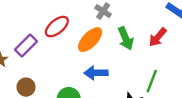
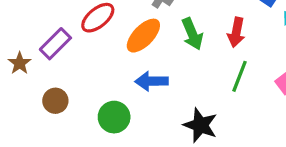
red arrow: (158, 37) -> (236, 32), turned -30
green line: (152, 81) -> (240, 76), moved

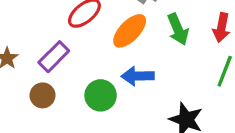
purple rectangle: (55, 44) -> (54, 57), moved
green circle: (114, 117) -> (101, 95), moved

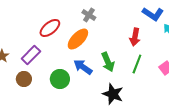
green arrow: (178, 29) -> (108, 62), moved
blue arrow: (138, 76) -> (83, 67), turned 36

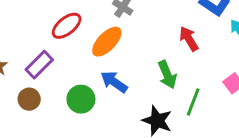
red arrow: (135, 37) -> (189, 39), turned 138
green arrow: (108, 62) -> (167, 75), moved
green line: (137, 64) -> (193, 102), moved

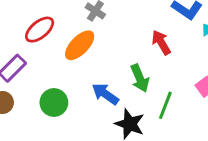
blue arrow: (114, 82) -> (105, 94), moved

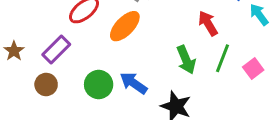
blue arrow: (105, 94) -> (134, 83), moved
green line: (165, 105) -> (223, 58), moved

